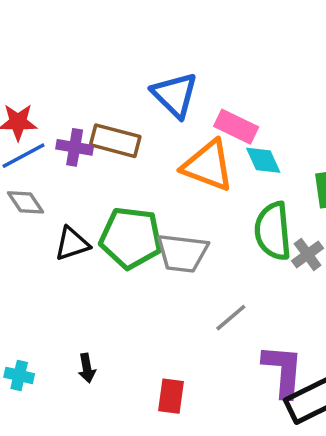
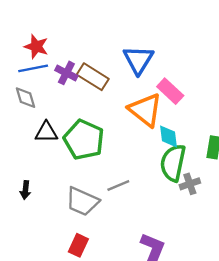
cyan diamond: (263, 160) -> (168, 136), moved
gray trapezoid: (182, 253) -> (82, 201), moved
gray line: (231, 318) -> (118, 185), moved
black arrow: (87, 368) -> (25, 190), moved

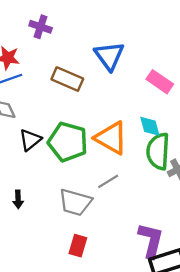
purple cross: (66, 73) -> (41, 27), moved
pink rectangle: (170, 91) -> (160, 82), moved
orange triangle: (145, 110) -> (111, 138), moved
black triangle: (46, 132) -> (30, 140), turned -30

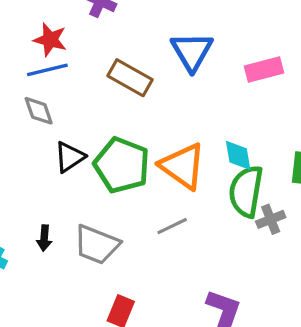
pink rectangle: (160, 82) -> (264, 69), moved, turned -55
gray trapezoid: (75, 202) -> (97, 245), moved

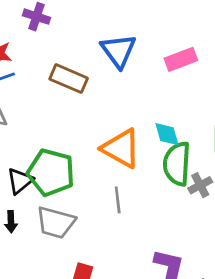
black triangle: (70, 157) -> (20, 181), moved
green pentagon: (122, 165) -> (51, 172), moved
gray line: (172, 226) -> (118, 200), turned -65

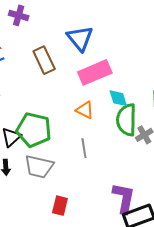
pink rectangle: (181, 59) -> (95, 72), moved, size x1.4
brown rectangle: (69, 79) -> (44, 60), turned 44
orange triangle: (121, 148) -> (85, 110), size x0.6

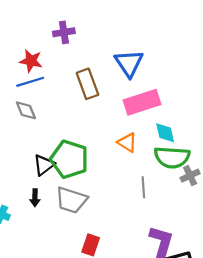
purple cross: (19, 15) -> (64, 32), turned -30
green semicircle: (126, 120) -> (172, 157), turned -92
gray line: (84, 148) -> (143, 187), moved

